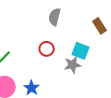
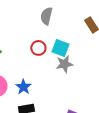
cyan square: (81, 51) -> (60, 48), moved

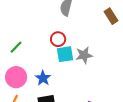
cyan square: (60, 48) -> (65, 54), moved, turned -30

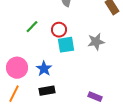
green line: (16, 47) -> (32, 27), moved
gray star: (84, 55) -> (96, 42), moved

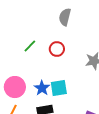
cyan square: (66, 45) -> (59, 88), moved

